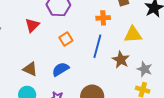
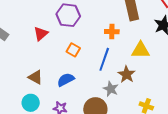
orange square: (66, 39) -> (73, 50), turned -32
gray star: (145, 69) -> (111, 89), moved

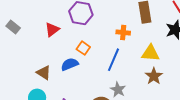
brown star: (127, 74) -> (154, 76), moved
blue semicircle: (66, 80) -> (70, 64), moved

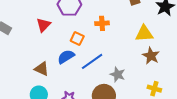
orange cross: (123, 33) -> (102, 23), moved
blue line: (114, 60) -> (92, 61), moved, turned 40

